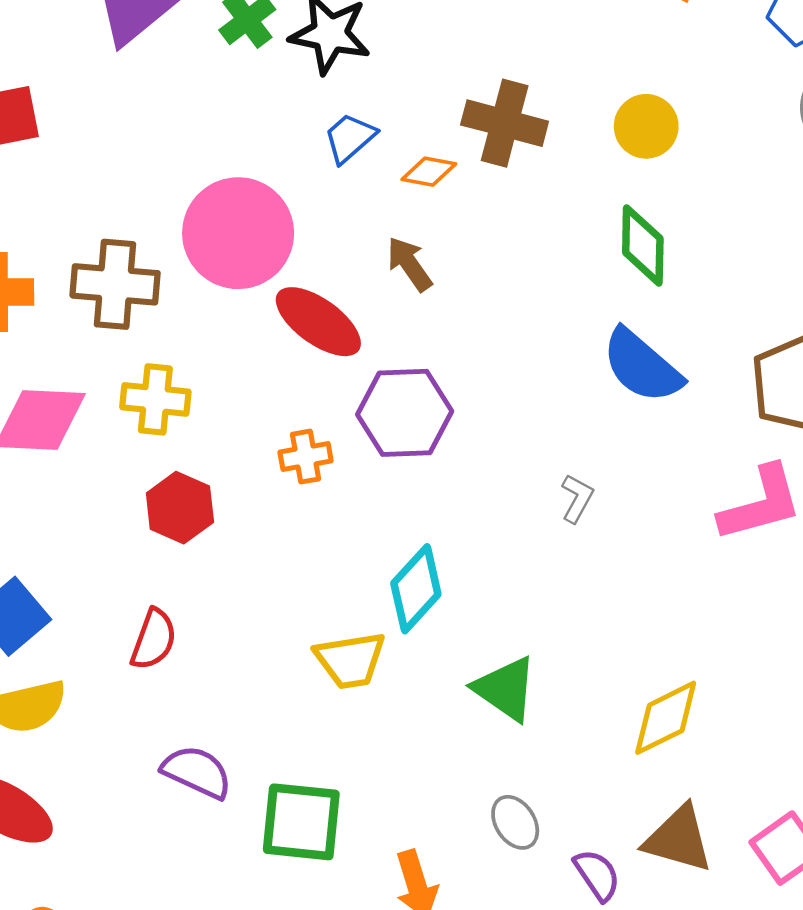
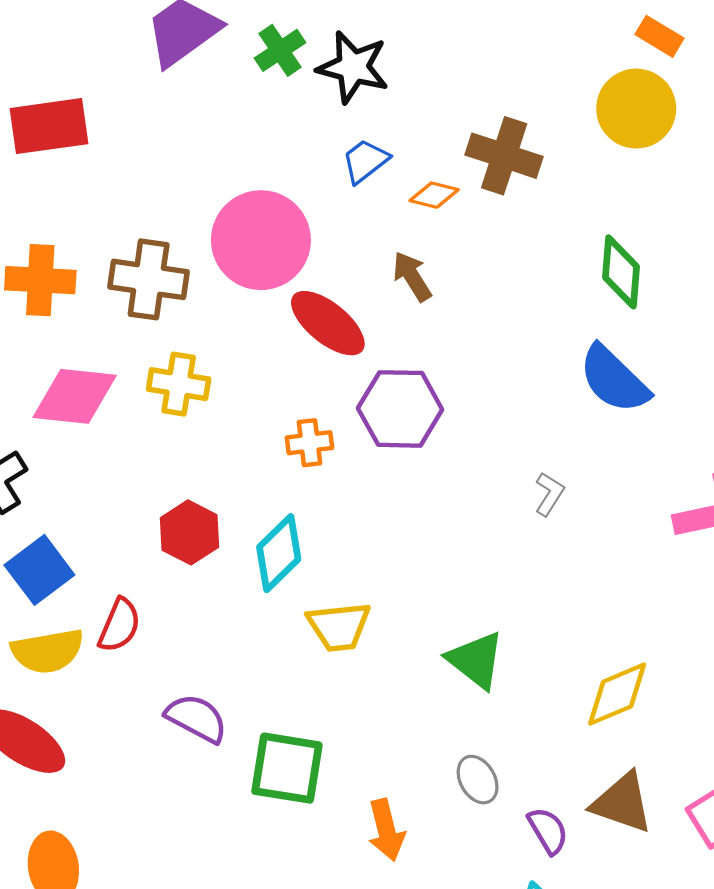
yellow circle: (646, 126) -> (636, 109), moved, size x1.4
red hexagon: (180, 508) -> (190, 532), moved
cyan diamond: (416, 589) -> (279, 553), moved
red semicircle: (154, 639) -> (119, 625), moved

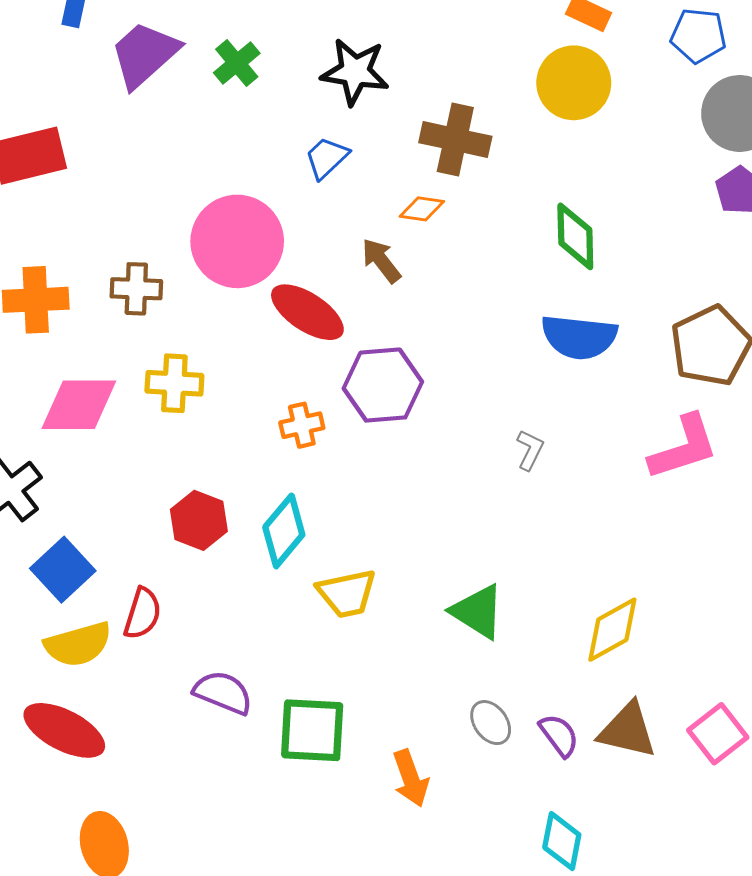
black star: (353, 67) -> (355, 72), moved
orange diamond: (434, 195) -> (422, 209), moved
brown cross: (149, 279) -> (136, 289), size x0.7
blue semicircle: (614, 379) -> (579, 337), turned -32
purple semicircle: (548, 831) -> (559, 735), moved

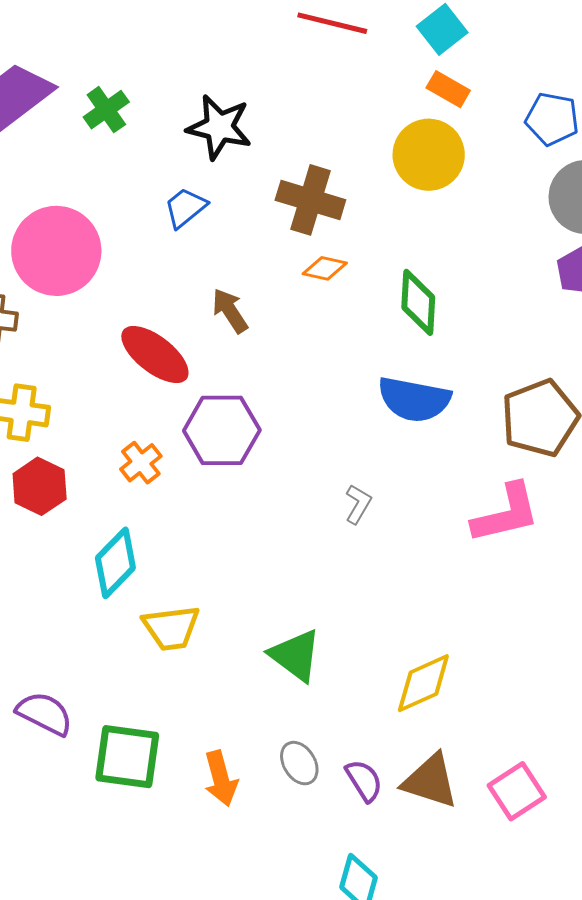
orange diamond: (422, 209) -> (325, 268), moved
pink circle: (237, 241) -> (56, 251), moved
orange cross: (302, 425) -> (141, 463), turned -30
red hexagon: (199, 520) -> (40, 486), moved
orange arrow: (411, 778) -> (221, 779), moved

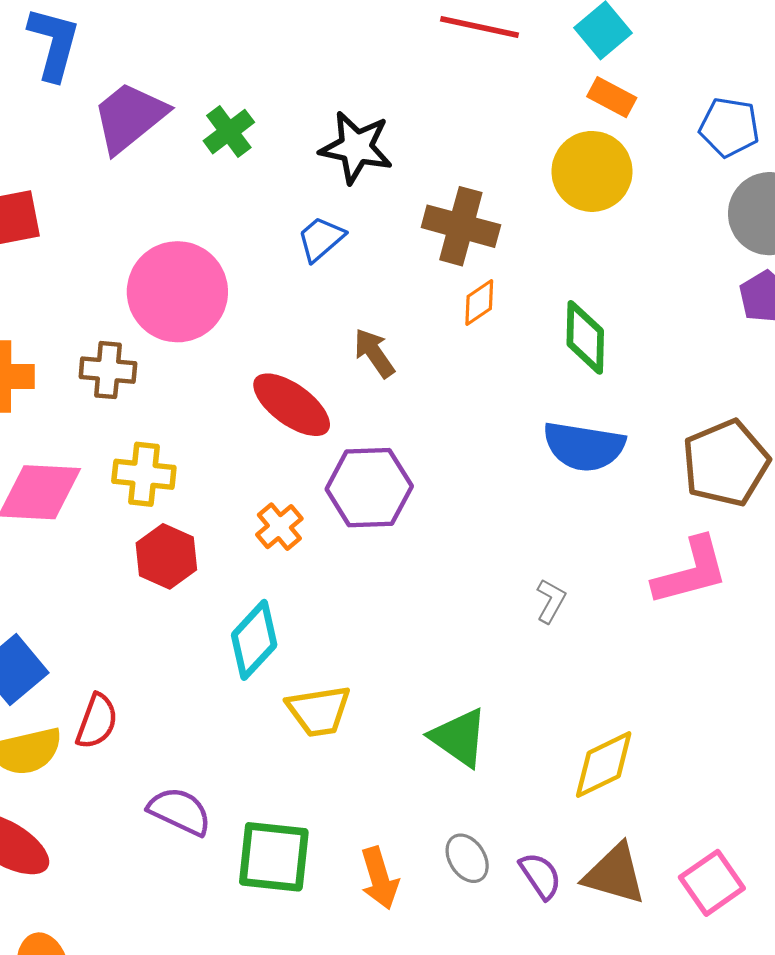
orange diamond: (325, 268) -> (479, 302), turned -45
gray L-shape: (358, 504) -> (551, 601), moved

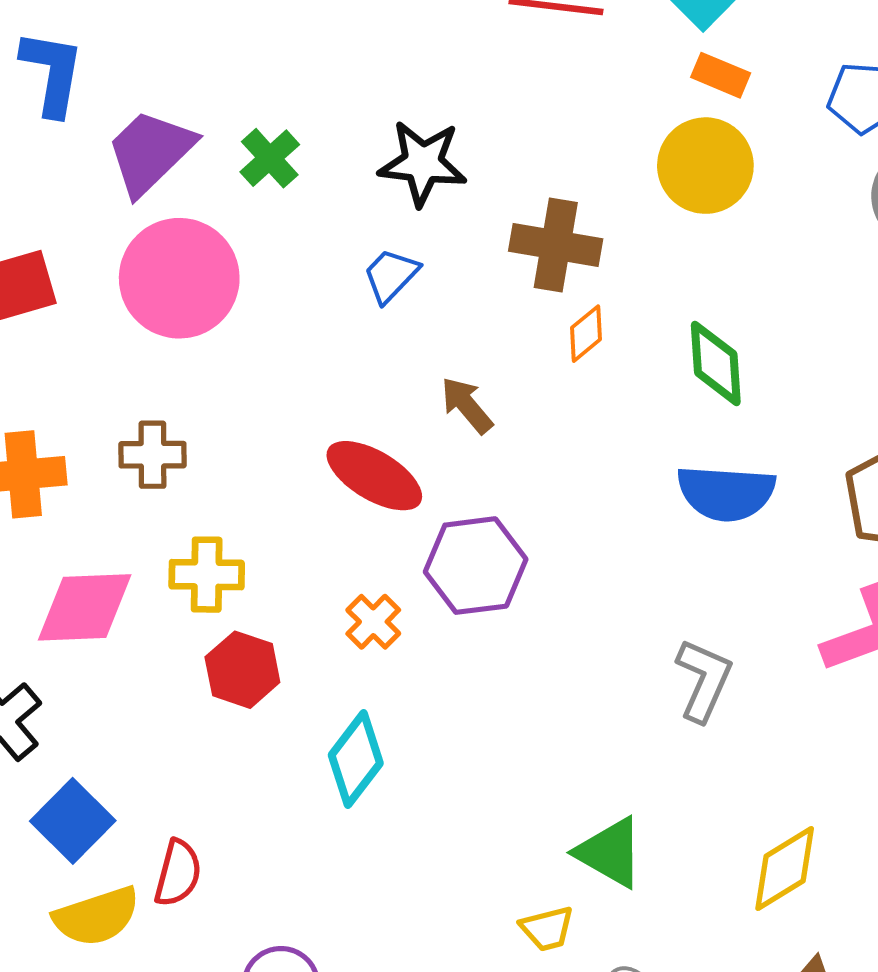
pink circle: (177, 292) -> (179, 278), moved
gray L-shape: (551, 601) -> (704, 680), size x1.6
yellow trapezoid: (319, 711) -> (547, 929), moved, size x0.7

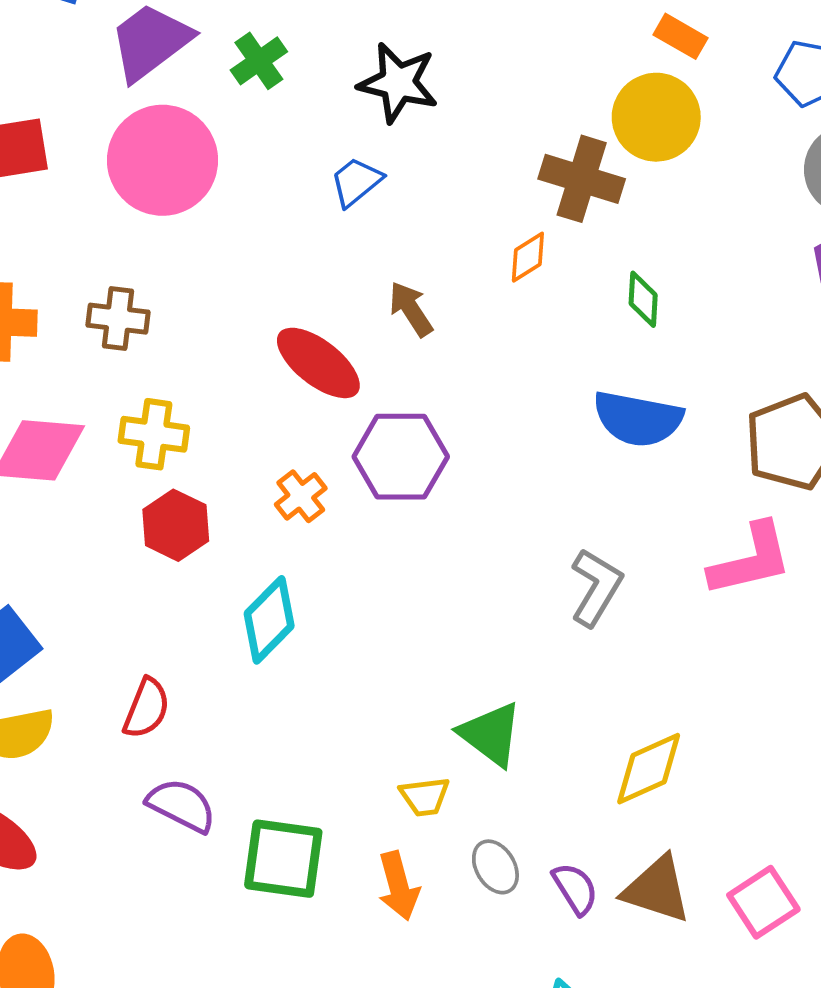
brown cross: (556, 245) -> (582, 179), moved
green diamond: (716, 363) -> (643, 299), size x0.7
red semicircle: (178, 873) -> (146, 708), moved

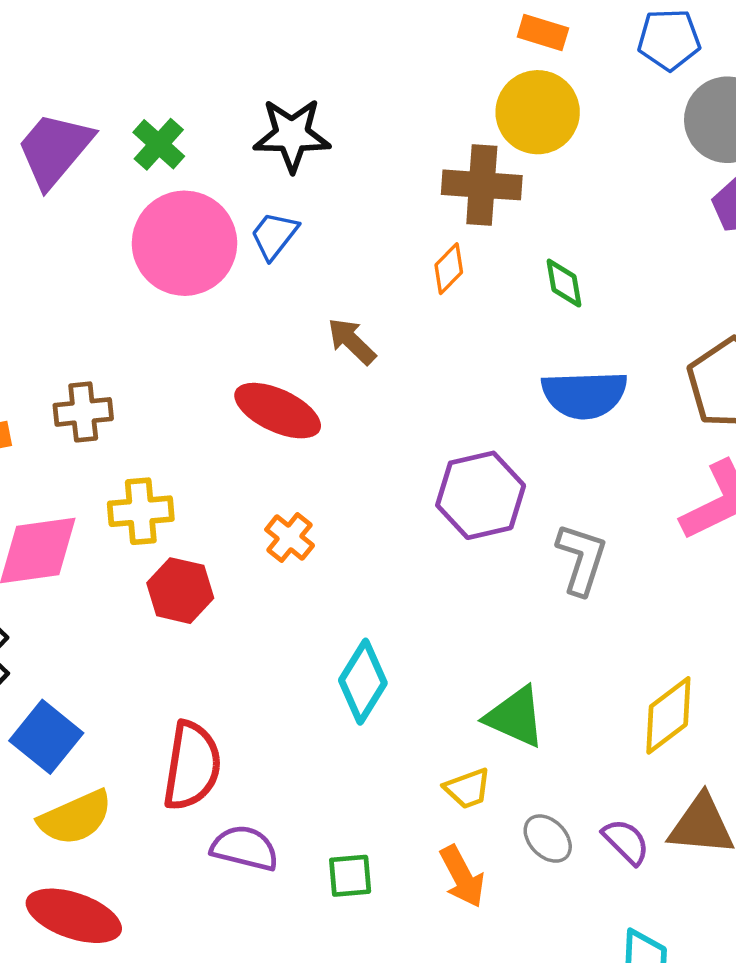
pink circle: (162, 160) -> (184, 243), moved
purple hexagon: (401, 457) -> (481, 495), moved
cyan diamond: (269, 620) -> (363, 682), moved
red semicircle: (146, 708) -> (192, 766), size x1.5
green square: (283, 859) -> (350, 876), size x0.6

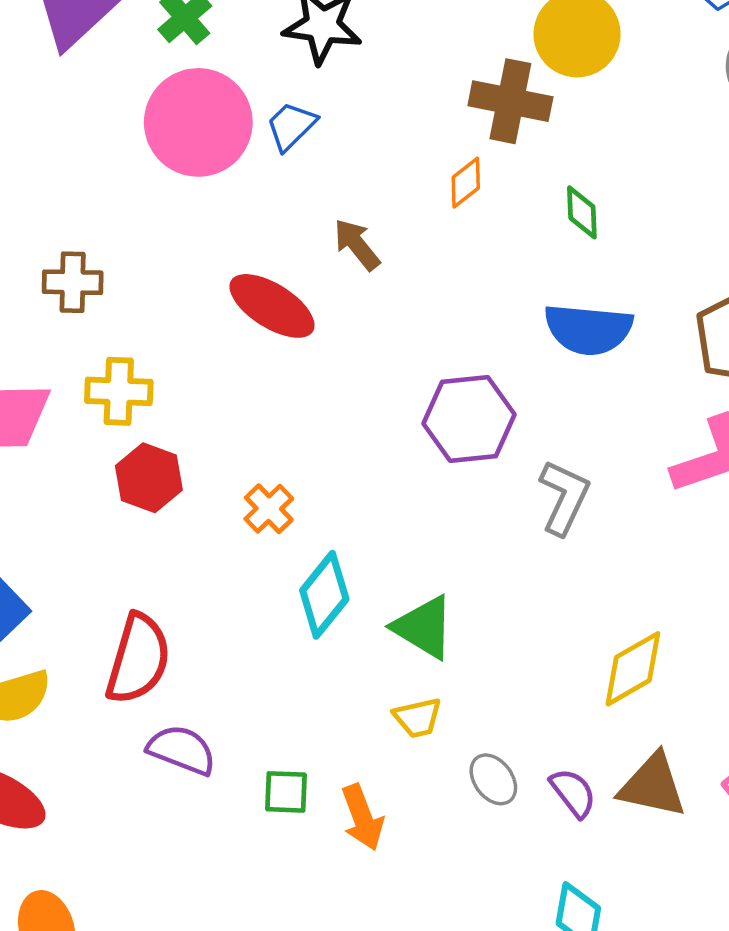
orange cross: (290, 537) -> (269, 509), moved
green triangle: (515, 717) -> (424, 627), moved
orange arrow: (462, 877) -> (362, 817), moved

